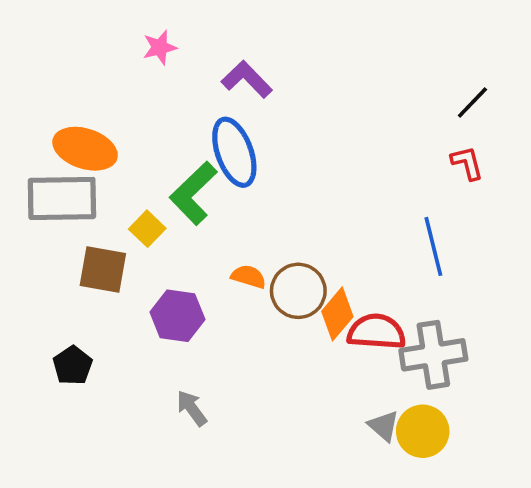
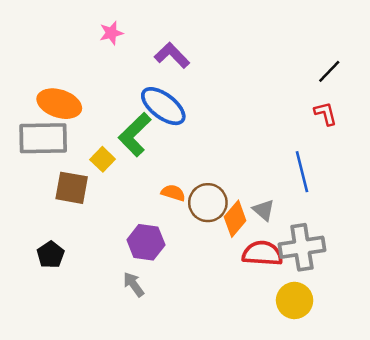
blue ellipse: (234, 152) -> (163, 106), turned -33
purple hexagon: (177, 316) -> (146, 242), moved
red semicircle: (376, 332) -> (262, 253), moved
gray triangle: (384, 426) -> (264, 210), moved

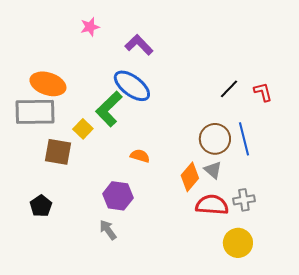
black line: (329, 71) -> (229, 89), moved
brown circle: (208, 203) -> (215, 139), moved
gray cross: (302, 247) -> (244, 200), size x0.6

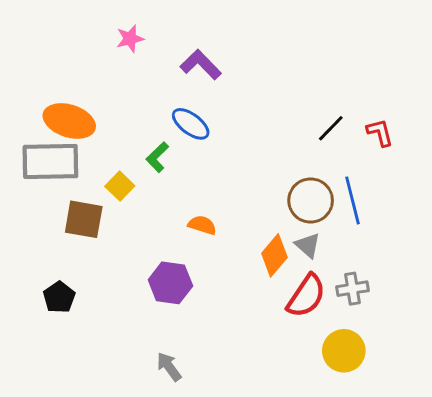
blue ellipse: (132, 86) -> (191, 124), size x0.7
green L-shape: (109, 109) -> (157, 157), size x0.6
red semicircle: (212, 205) -> (306, 296), turned 120
gray arrow: (108, 230) -> (169, 367), moved

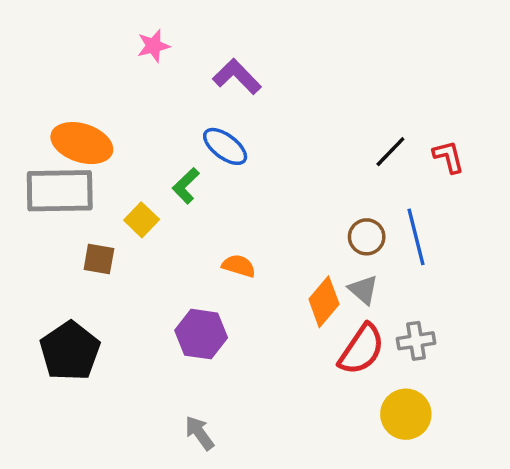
brown circle: (311, 200) -> (367, 237), size x0.7
brown square: (84, 219) -> (99, 259), size x0.7
black pentagon: (59, 297) -> (70, 351), size x1.6

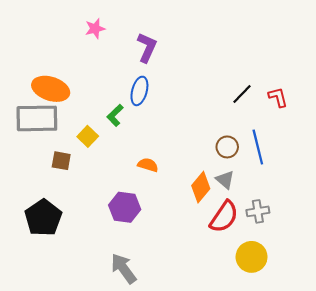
purple L-shape: (237, 77) -> (147, 48), turned 68
blue ellipse: (225, 146) -> (139, 91), turned 68
gray arrow: (199, 433) -> (124, 269), size x1.4

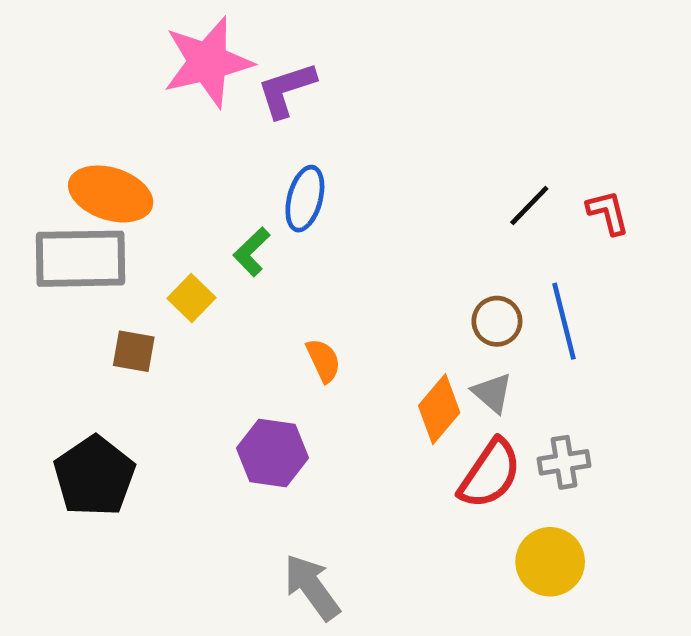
pink star: (95, 29) -> (208, 62), size x2.0
purple L-shape: (147, 48) -> (286, 90), moved, turned -132
orange semicircle: (148, 165) -> (323, 360), turned 48
gray arrow: (124, 269) -> (312, 587), moved

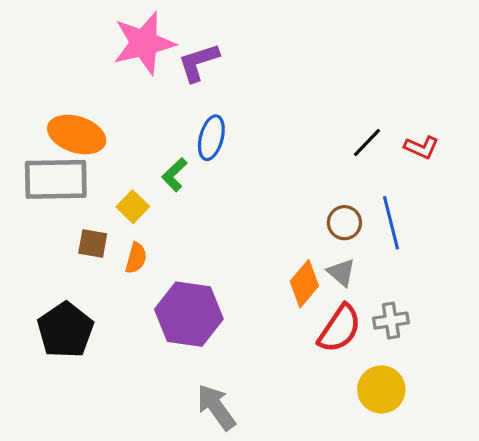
red L-shape: (608, 212) -> (421, 147), turned 128
orange semicircle: (323, 360) -> (136, 258), moved, turned 40
purple hexagon: (273, 453) -> (189, 314), size x1.4

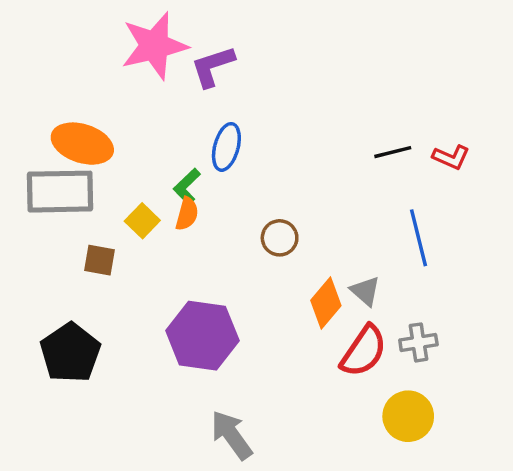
black line: (367, 143) -> (393, 152), turned 32
brown circle: (344, 223) -> (280, 238), moved
orange semicircle: (136, 258) -> (187, 214), moved

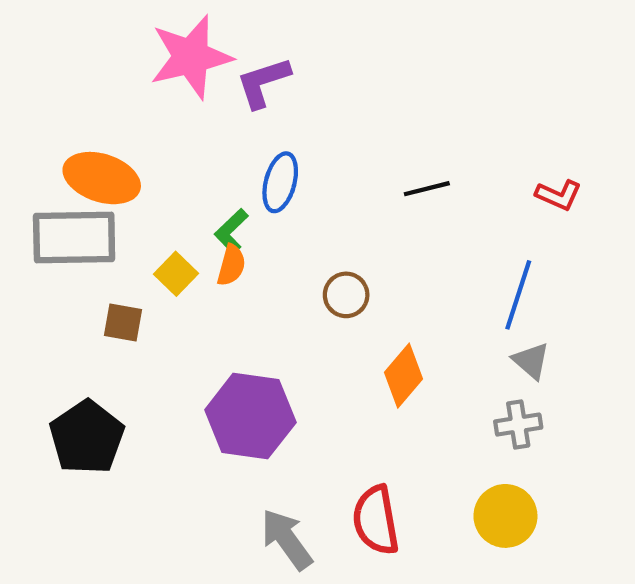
black line: (393, 152) -> (427, 189), moved
blue line: (418, 238) -> (518, 295), turned 32
gray triangle: (365, 291) -> (531, 361), moved
red semicircle: (364, 351) -> (376, 520), moved, turned 136

